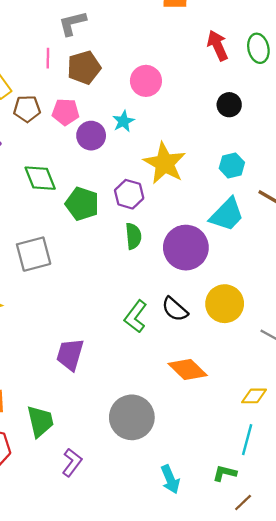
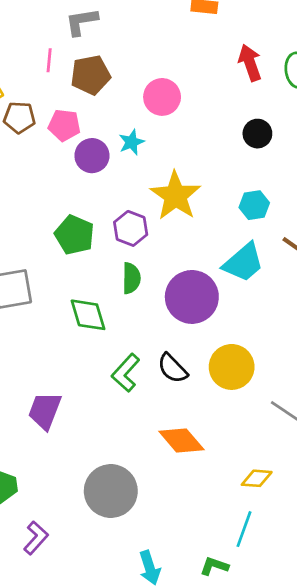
green diamond: (40, 178) -> (88, 315), moved

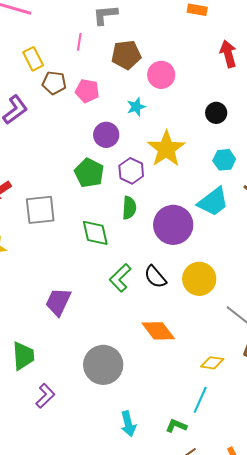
brown pentagon: (91, 75) -> (126, 55), moved
black circle: (257, 134) -> (216, 113), moved
purple circle: (92, 156) -> (106, 135), moved

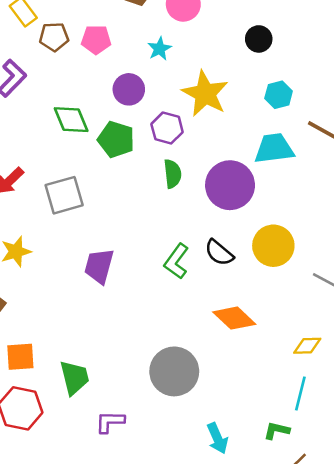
cyan trapezoid: (213, 202) -> (274, 148), turned -140
green diamond: (95, 233) -> (71, 120), moved
purple trapezoid: (58, 302) -> (99, 266), moved
purple L-shape: (45, 396) -> (110, 422), turned -125

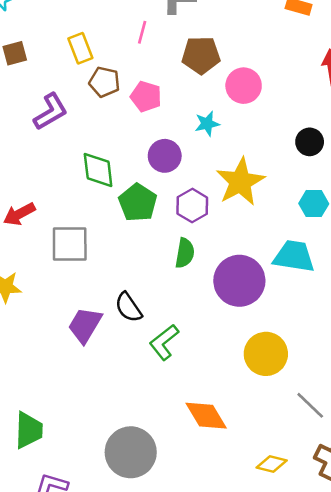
black semicircle: (219, 253) -> (128, 307), moved

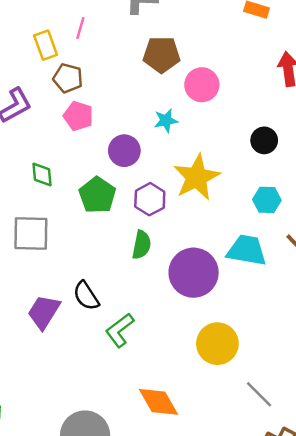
pink line: (142, 32) -> (80, 28), moved
pink pentagon: (146, 97) -> (78, 116), moved
green diamond: (98, 170) -> (42, 174), moved, size x0.7

